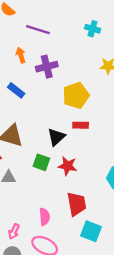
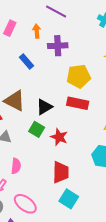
red rectangle: (81, 125) -> (78, 103), size x1.5
black triangle: (56, 137) -> (44, 107), moved
pink semicircle: (45, 217) -> (16, 166), moved

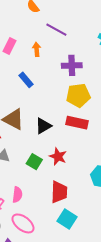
purple cross: (58, 46) -> (72, 65), moved
green square: (37, 129) -> (34, 162), moved
pink semicircle: (16, 166) -> (17, 195), moved

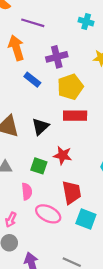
orange arrow: (37, 49) -> (16, 48), size x1.6
blue rectangle: (26, 80) -> (32, 80), moved
pink semicircle: (17, 195) -> (27, 191), moved
pink ellipse: (23, 223) -> (48, 214), moved

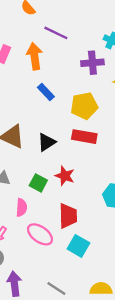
purple cross: (57, 57) -> (92, 63), moved

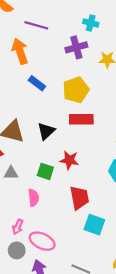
pink ellipse: (40, 234) -> (42, 241), moved

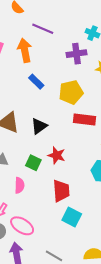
red rectangle: (81, 119) -> (84, 119), moved

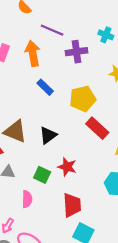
purple cross: (76, 54) -> (76, 52), moved
red rectangle: (84, 119) -> (97, 128), turned 35

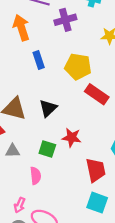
blue rectangle: (45, 87) -> (39, 60), turned 35
yellow pentagon: (83, 99) -> (78, 67), turned 30
red trapezoid: (72, 205) -> (96, 170), moved

